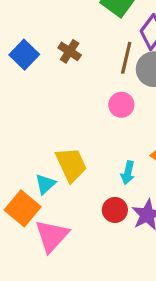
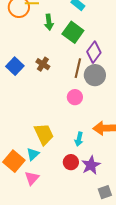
cyan triangle: (45, 184) -> (33, 154), moved
pink triangle: (52, 236) -> (32, 178), size x0.7

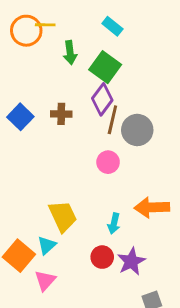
purple diamond: (94, 52) -> (102, 99), moved
brown cross: (43, 64) -> (61, 114), turned -32

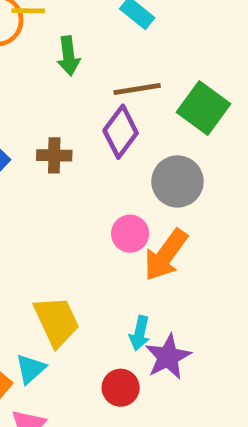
green square: (105, 67) -> (204, 108), moved
brown line: (112, 120) -> (137, 89), moved, turned 68
orange arrow: (152, 207) -> (166, 255), moved, turned -52
purple star: (131, 261) -> (168, 357), moved

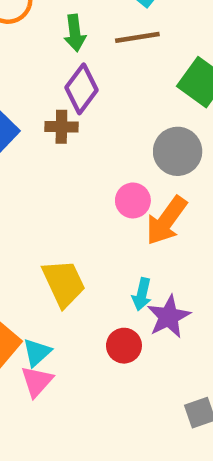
brown line: (137, 89) -> (137, 37), moved
purple diamond: (121, 132) -> (82, 89), moved
cyan triangle: (31, 369) -> (37, 352), moved

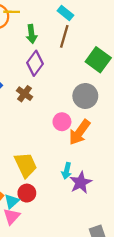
brown line: (137, 37) -> (64, 36), turned -65
brown cross: (61, 127) -> (25, 94), moved, turned 35
red circle: (124, 346) -> (27, 193), moved

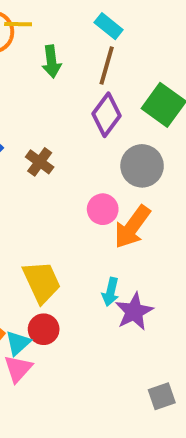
purple diamond: (35, 63) -> (107, 115), moved

